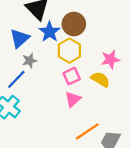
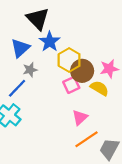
brown circle: (74, 24) -> (82, 71), moved
pink triangle: (73, 99) -> (80, 117), moved

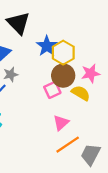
blue star: (50, 42) -> (47, 46), moved
yellow hexagon: (69, 60) -> (63, 53), moved

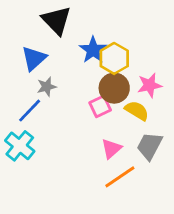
gray trapezoid: (91, 154) -> (149, 146), moved

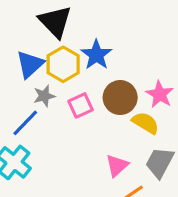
yellow hexagon: (114, 58) -> (63, 64), moved
pink star: (149, 85) -> (160, 94), turned -30
pink square: (100, 106) -> (81, 105), moved

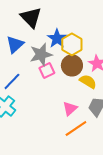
yellow hexagon: (63, 64) -> (72, 44), moved
gray star: (44, 96) -> (41, 54), moved, size x1.6

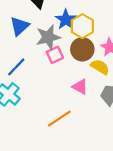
pink triangle: (70, 108) -> (80, 87), moved, turned -49
orange line: (76, 128) -> (59, 119), moved

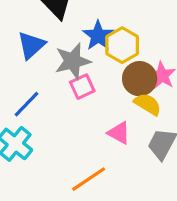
brown circle: (82, 49) -> (140, 79), moved

